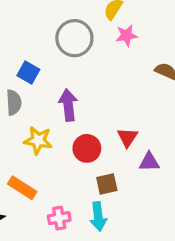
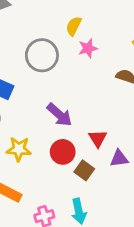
purple arrow: (68, 105) -> (59, 115), moved, turned 144
brown square: (107, 184) -> (84, 170), moved, turned -36

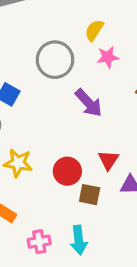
purple arrow: (59, 115) -> (89, 103), moved
brown square: (84, 170) -> (90, 195), turned -30

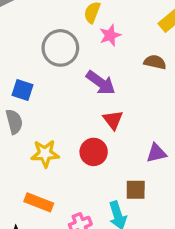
red triangle: (108, 160) -> (113, 120), moved
brown square: (90, 195) -> (136, 190), moved

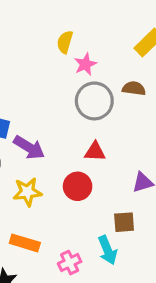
gray circle: (60, 48) -> (94, 101), moved
purple arrow: (101, 83) -> (29, 147), moved
red triangle: (113, 120) -> (95, 152), turned -45

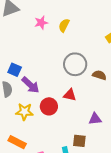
pink star: (85, 64) -> (41, 23), moved
brown semicircle: (134, 88) -> (99, 75), moved
red circle: (78, 186) -> (49, 106), moved

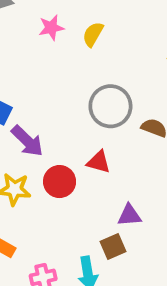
purple triangle: (95, 119) -> (129, 215), moved
brown square: (79, 141) -> (113, 247), turned -32

